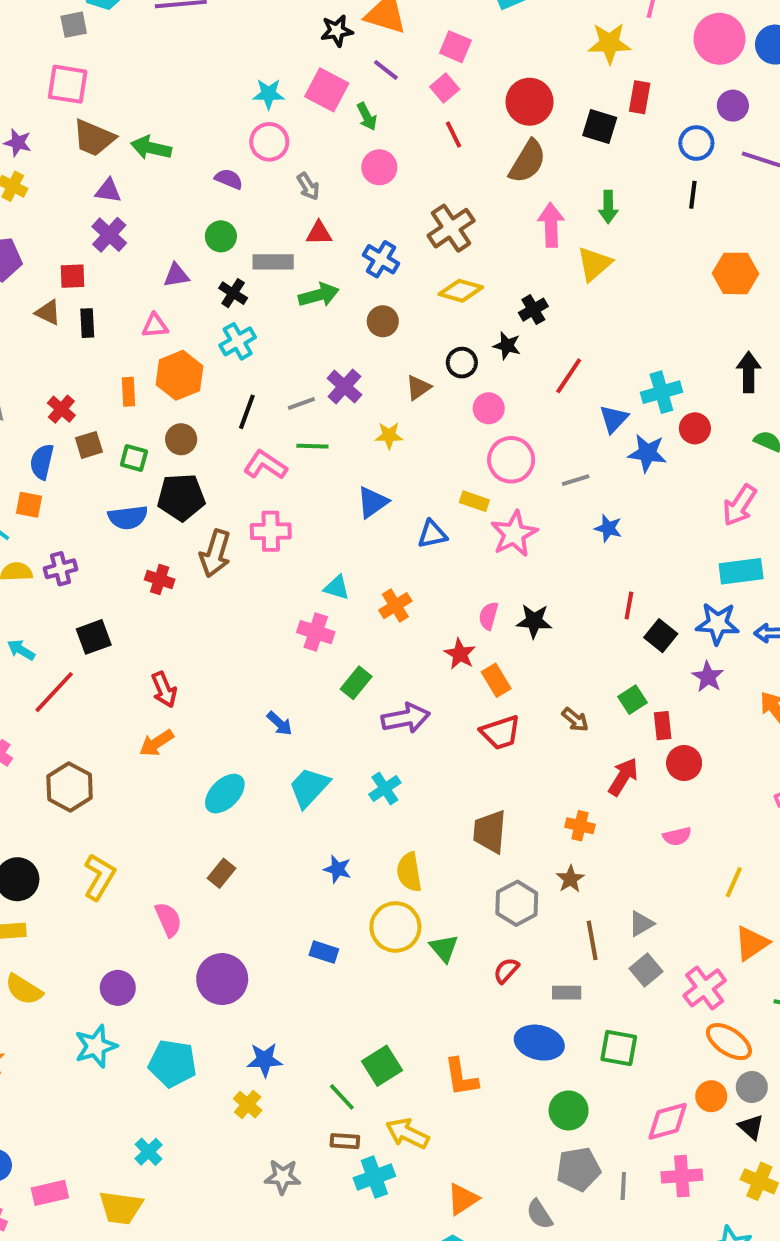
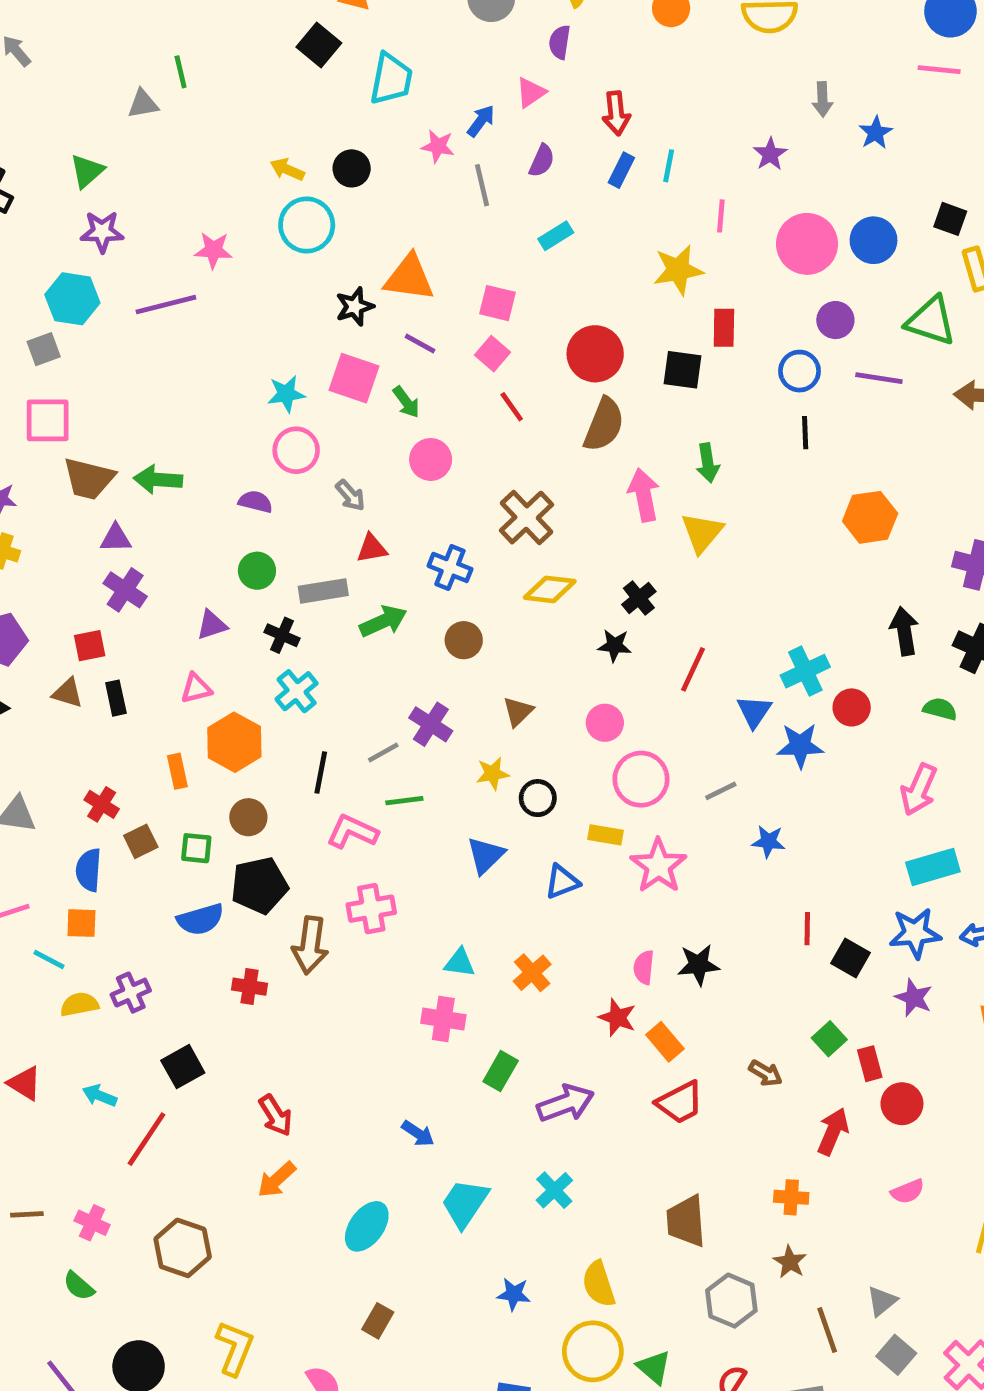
black circle: (462, 363) -> (538, 798), moved

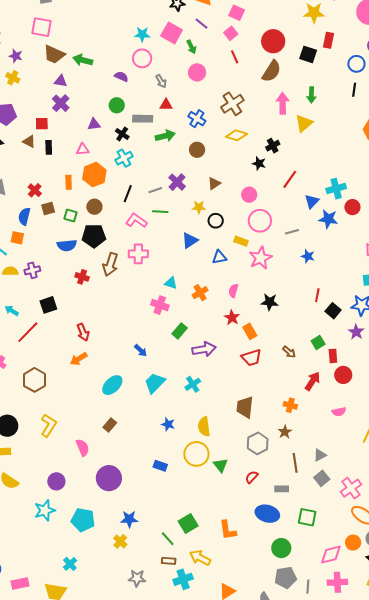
pink semicircle: (644, 967) -> (233, 291), moved

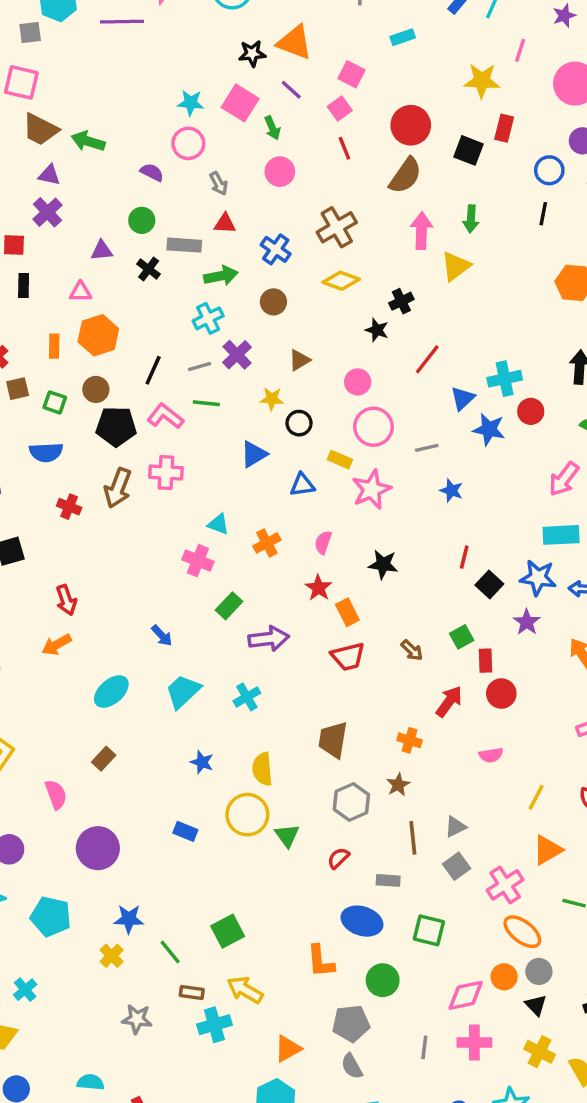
cyan cross: (124, 158) -> (208, 318), moved
black pentagon: (94, 236) -> (116, 426), moved
orange L-shape: (228, 530) -> (321, 961), moved
green line: (168, 539) -> (170, 952), moved
gray pentagon: (286, 578) -> (351, 1023), moved

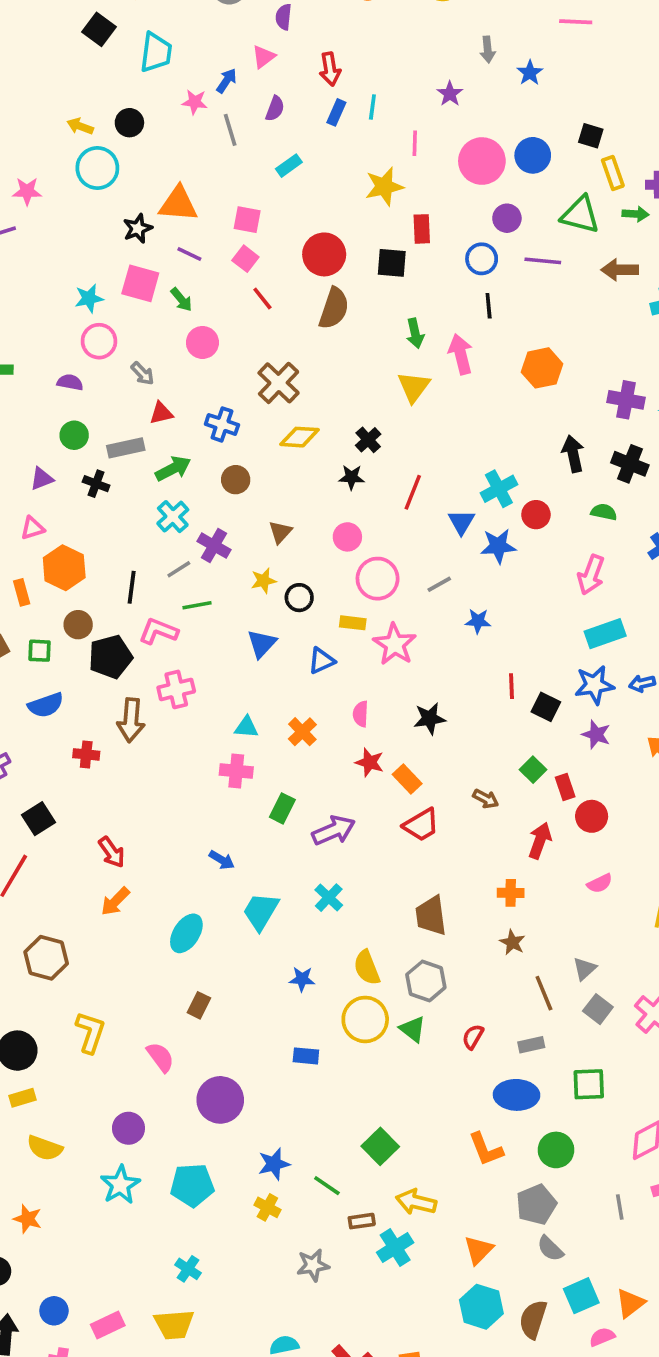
pink arrow: (421, 231) -> (461, 354), moved
gray hexagon: (351, 802) -> (426, 981), moved

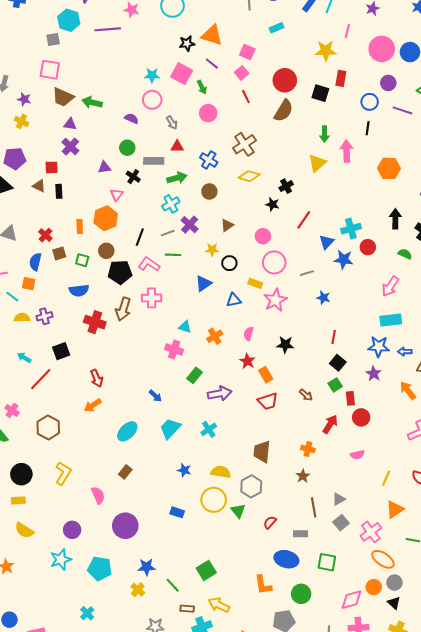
pink triangle: (32, 528) -> (117, 195), moved, turned -48
black square: (546, 707) -> (338, 363), moved
red cross: (86, 754) -> (95, 322), size x1.5
yellow semicircle: (367, 968) -> (221, 472), turned 108

